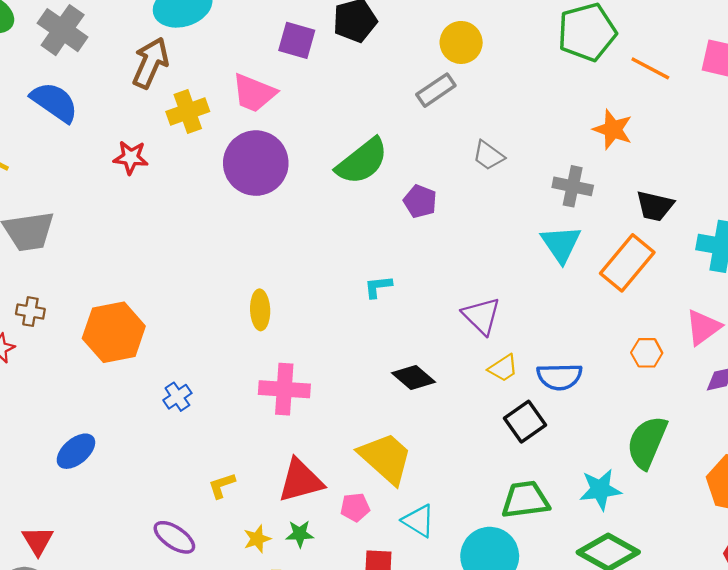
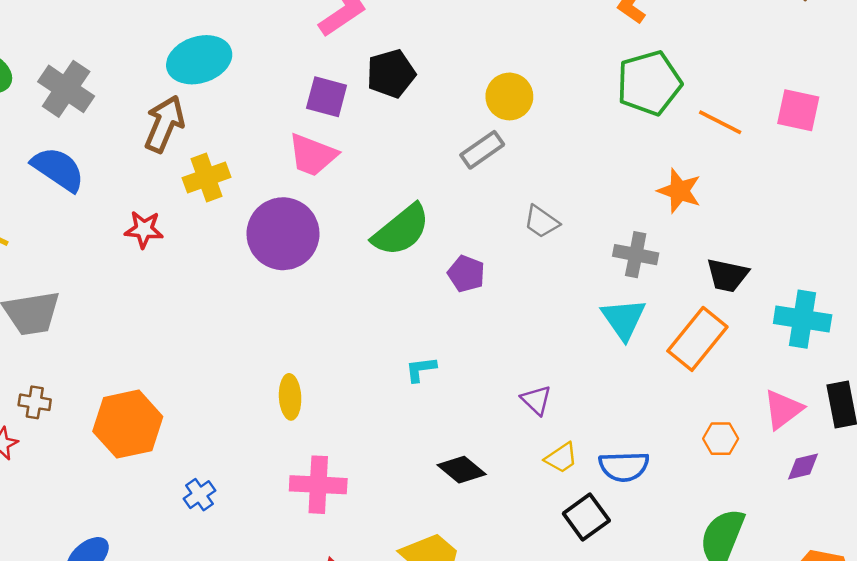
pink trapezoid: (254, 93) -> (313, 155), moved
purple triangle: (481, 316) -> (536, 400), size x0.7

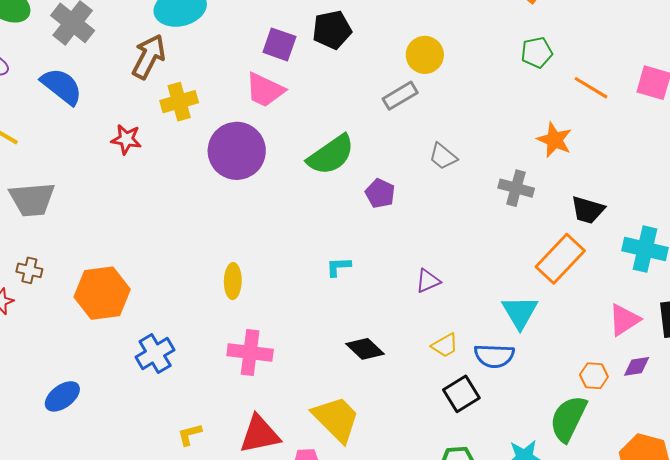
green pentagon: (649, 83) -> (537, 52), size x0.6
cyan triangle: (624, 319) -> (520, 312), moved
purple triangle: (536, 400) -> (428, 281), moved, turned 48
orange hexagon: (721, 439) -> (594, 376), moved
blue cross: (199, 495) -> (155, 354), size x1.5

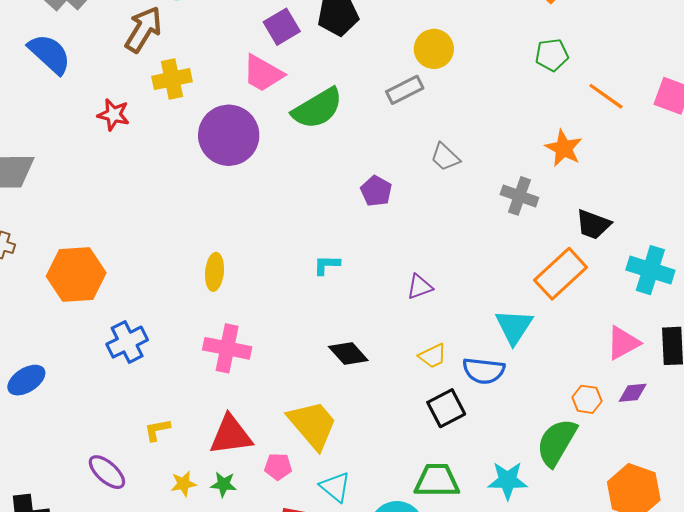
purple square: (279, 44) -> (282, 27), turned 36
green semicircle: (331, 155) -> (317, 108), moved

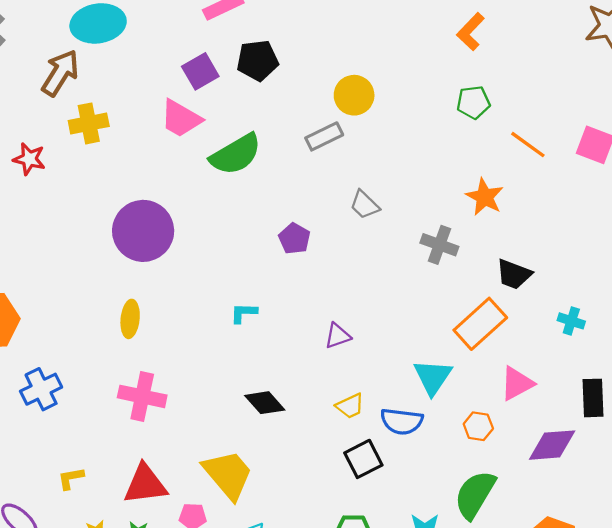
purple circle: (229, 135) -> (143, 231), moved
cyan cross: (650, 270) -> (571, 321), size x0.6
pink triangle: (623, 343) -> (517, 383), moved
purple diamond: (633, 393) -> (552, 445), size x1.6
orange hexagon: (587, 399) -> (478, 426), moved

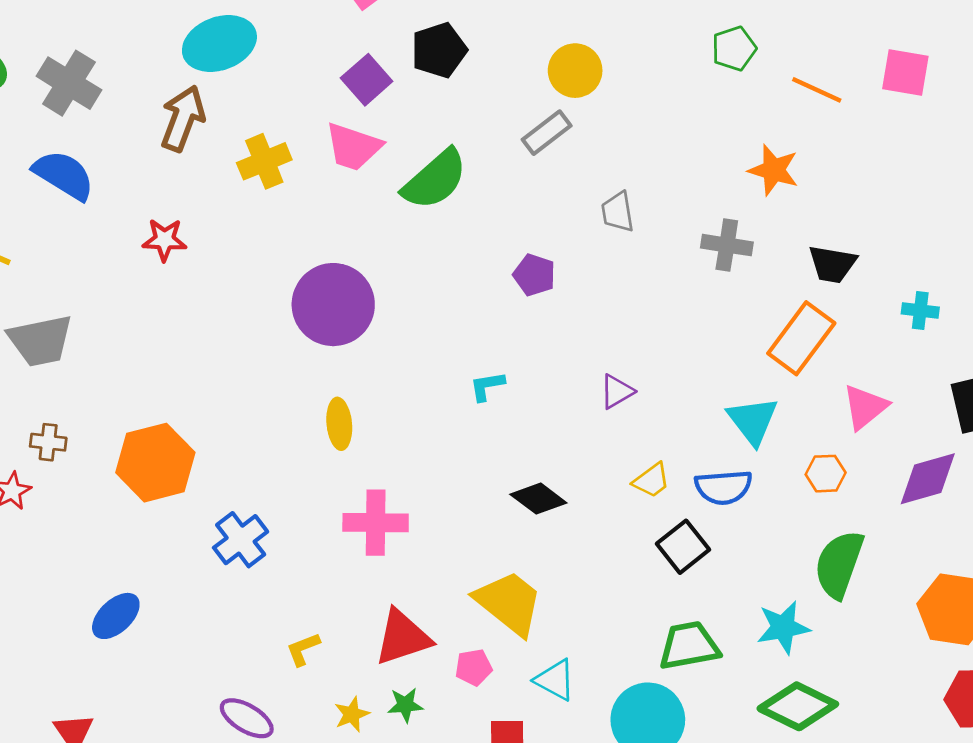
yellow cross: (89, 123) -> (264, 161), moved
gray trapezoid: (365, 205) -> (618, 212), turned 48

